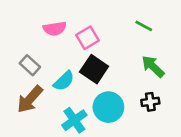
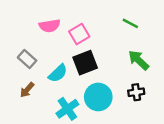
black square: (94, 69) -> (85, 63), turned 35
brown arrow: (30, 99) -> (27, 90), size x0.6

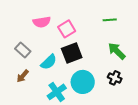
green line: (130, 23) -> (110, 20), turned -32
black cross: (136, 92) -> (115, 78), turned 32

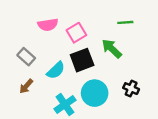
green arrow: (117, 51) -> (112, 49), moved

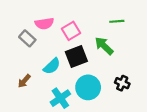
gray rectangle: (26, 57) -> (27, 38), moved

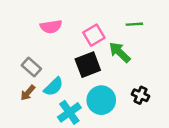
pink square: (71, 31) -> (94, 35), moved
gray rectangle: (27, 38) -> (31, 67), moved
cyan semicircle: (52, 66) -> (53, 87), moved

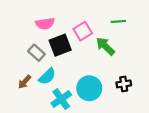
black square: (88, 65) -> (60, 45), moved
gray rectangle: (31, 67) -> (36, 53), moved
black cross: (140, 95) -> (124, 84), turned -32

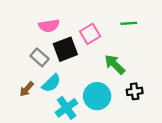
green arrow: (105, 46) -> (115, 64), moved

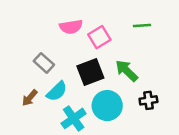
pink semicircle: (49, 26) -> (71, 27), moved
black square: (65, 49) -> (90, 72), moved

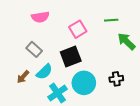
pink semicircle: (71, 27) -> (40, 17), moved
green arrow: (127, 71) -> (126, 41), moved

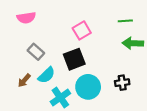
pink semicircle: (40, 17) -> (26, 18), moved
green line: (111, 20) -> (125, 21), moved
green arrow: (126, 41) -> (133, 43), turned -42

